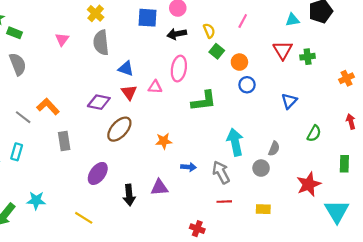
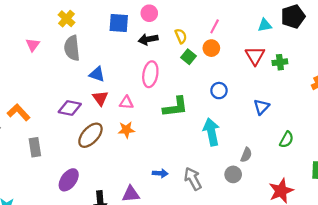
orange circle: (239, 62) -> (211, 48), moved
pink triangle: (155, 87) -> (126, 103), moved
orange star: (164, 141) -> (126, 130), moved
cyan arrow: (235, 142) -> (211, 132), moved

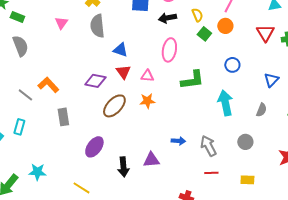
gray semicircle: (246, 155) -> (261, 110), moved

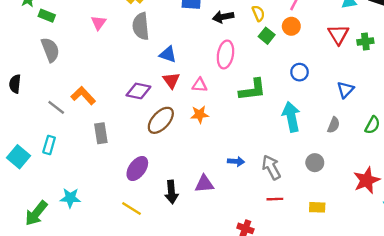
yellow line: (81, 188) -> (131, 208), moved

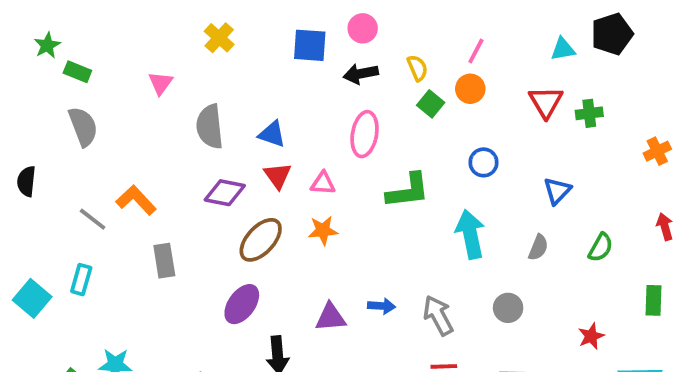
gray semicircle: (141, 26) -> (210, 127), moved
purple ellipse: (137, 169) -> (242, 304), moved
red star: (367, 180) -> (591, 336), size x0.6
purple triangle: (204, 184) -> (331, 317), moved

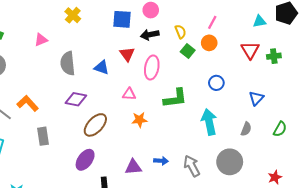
pink triangle: (161, 83) -> (41, 40), turned 32
red triangle: (278, 176) -> (127, 54), moved
orange star: (323, 230) -> (139, 120), moved
gray circle: (508, 308) -> (230, 162), size x1.6

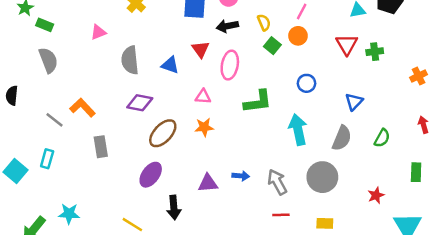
orange star: (139, 120) -> (204, 127), moved
gray semicircle: (246, 129) -> (342, 138), size x1.5

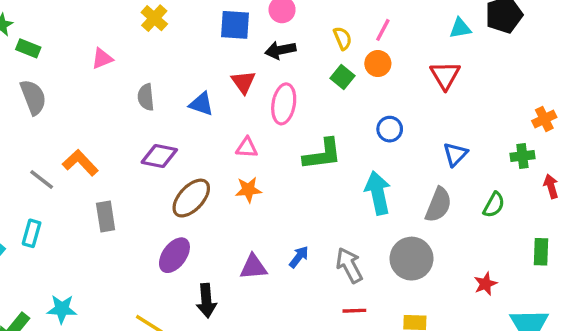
yellow semicircle: (264, 22) -> (343, 38), moved
green cross: (375, 52) -> (522, 156), moved
gray semicircle: (130, 60) -> (146, 97), size x0.7
blue arrow: (241, 176) -> (299, 257), turned -56

